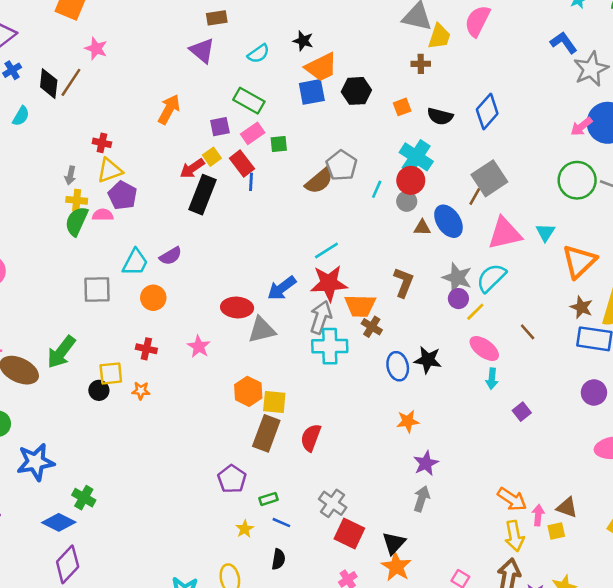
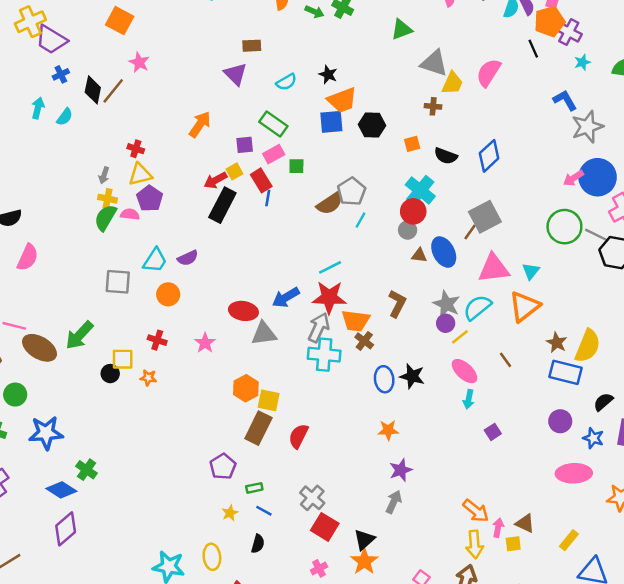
cyan line: (377, 189) -> (360, 220), moved
orange triangle: (579, 261) -> (524, 307), moved

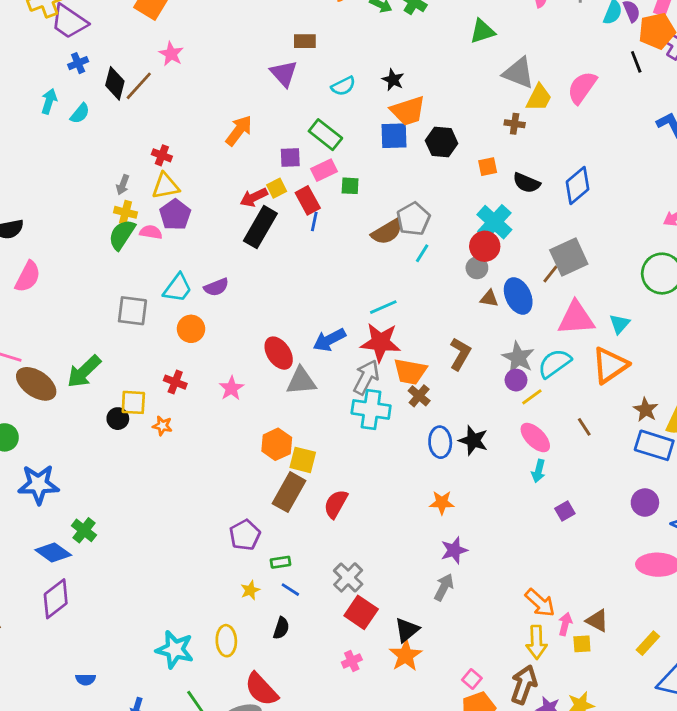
red ellipse: (243, 311) -> (279, 353), turned 44

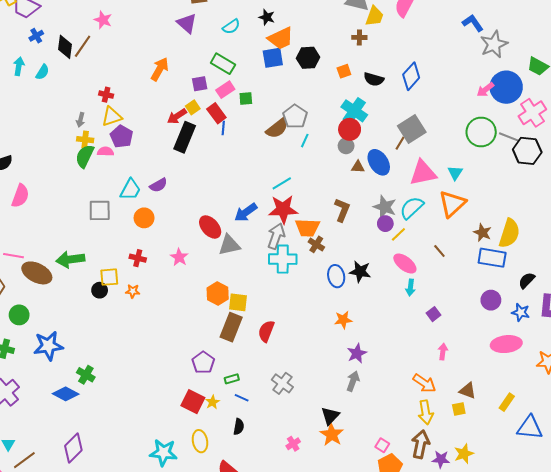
green arrow: (84, 372) -> (70, 259), turned 44
purple diamond: (56, 599) -> (73, 448), moved
red square: (361, 612) -> (193, 402), moved
pink arrow: (565, 624) -> (443, 352), moved

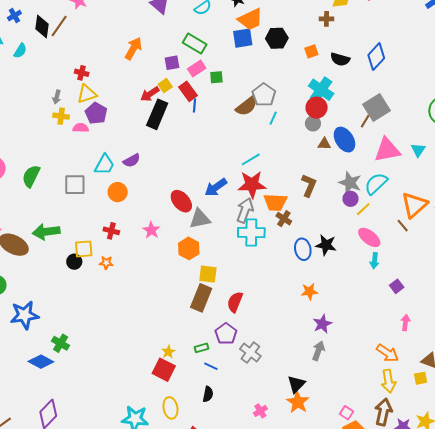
green semicircle: (85, 156) -> (31, 176), moved
orange triangle: (452, 204) -> (414, 205), moved
orange hexagon: (218, 294) -> (189, 248), moved
purple pentagon: (203, 363) -> (226, 334), moved
yellow star: (212, 402) -> (168, 352), moved

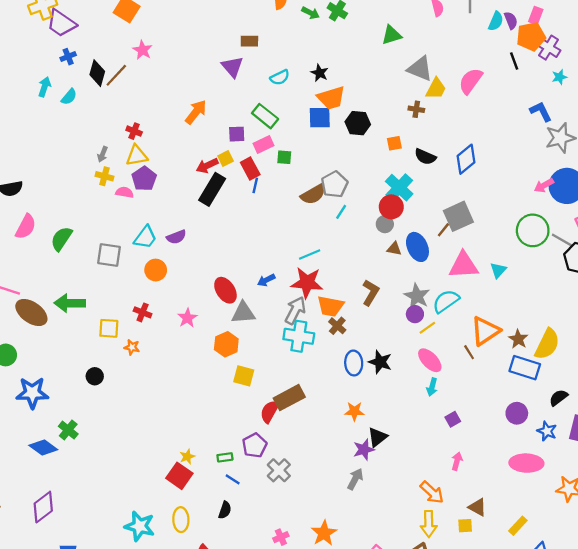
blue arrow: (216, 187) -> (266, 280), size x0.7
black circle: (74, 262) -> (95, 376), moved
brown rectangle: (201, 298) -> (289, 398), moved, turned 32
black triangle: (296, 384) -> (377, 437), moved

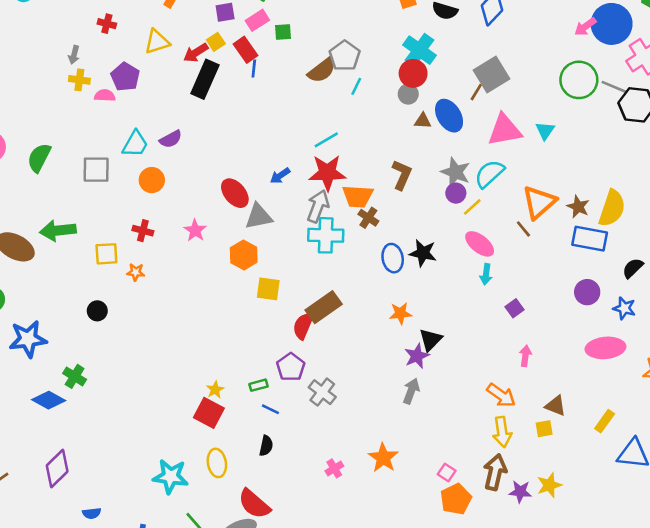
yellow triangle: (137, 156) -> (157, 42), moved

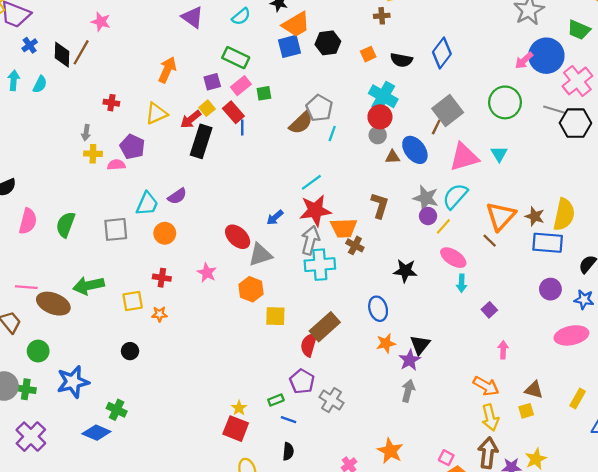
green circle: (579, 80) -> (505, 102), moved
blue ellipse: (393, 258) -> (378, 309), moved
orange star: (400, 313) -> (386, 343), moved

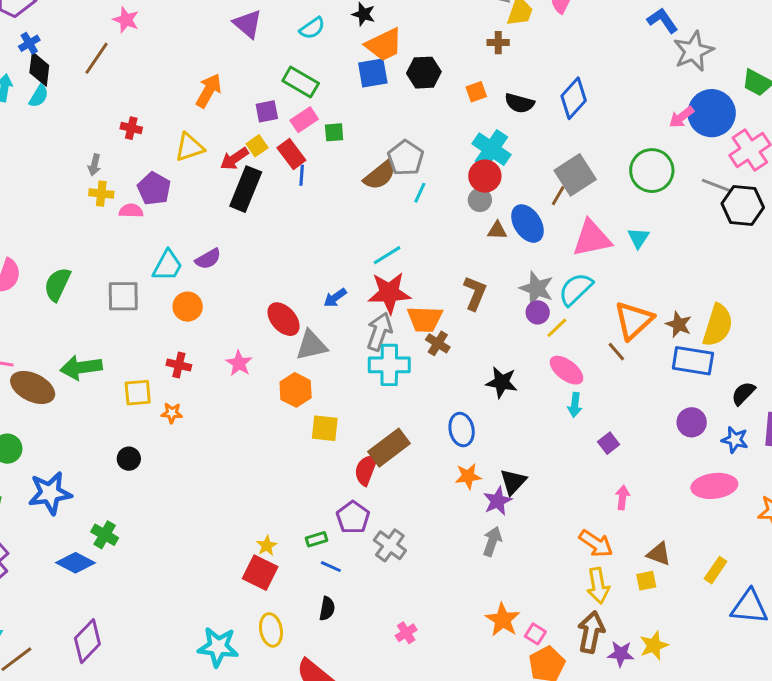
black diamond: (62, 55) -> (39, 69), moved
orange star: (390, 451) -> (503, 620), moved

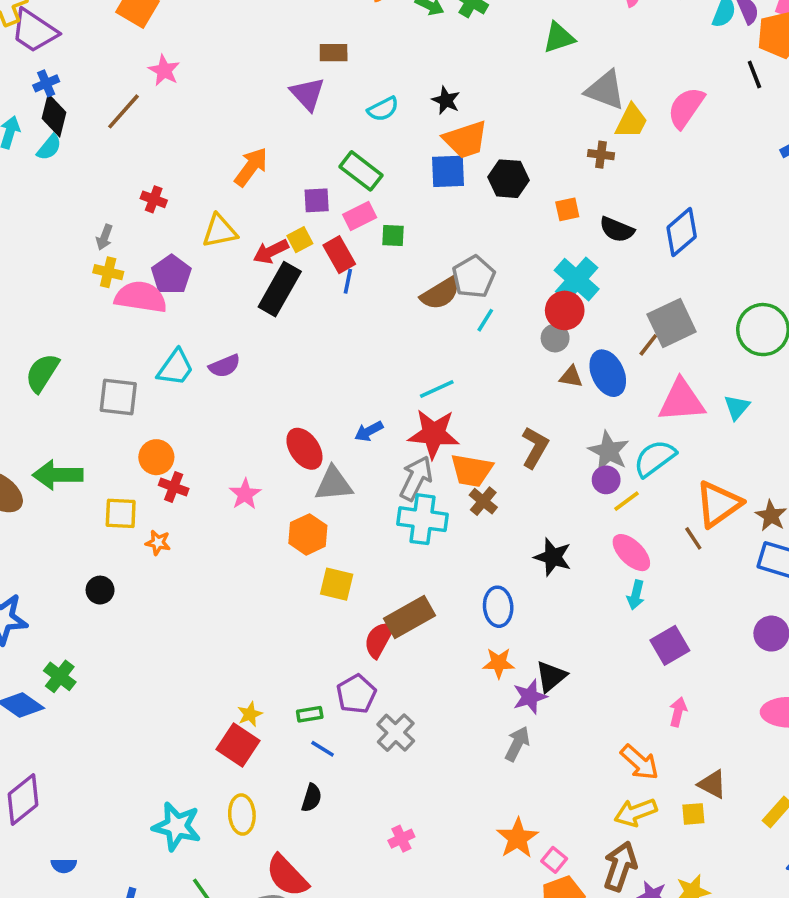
pink semicircle: (131, 211) -> (141, 297), size x1.8
orange circle: (188, 307) -> (156, 457), moved
purple square: (609, 443) -> (670, 645), size x1.5
yellow arrow: (598, 586) -> (636, 812), turned 72

